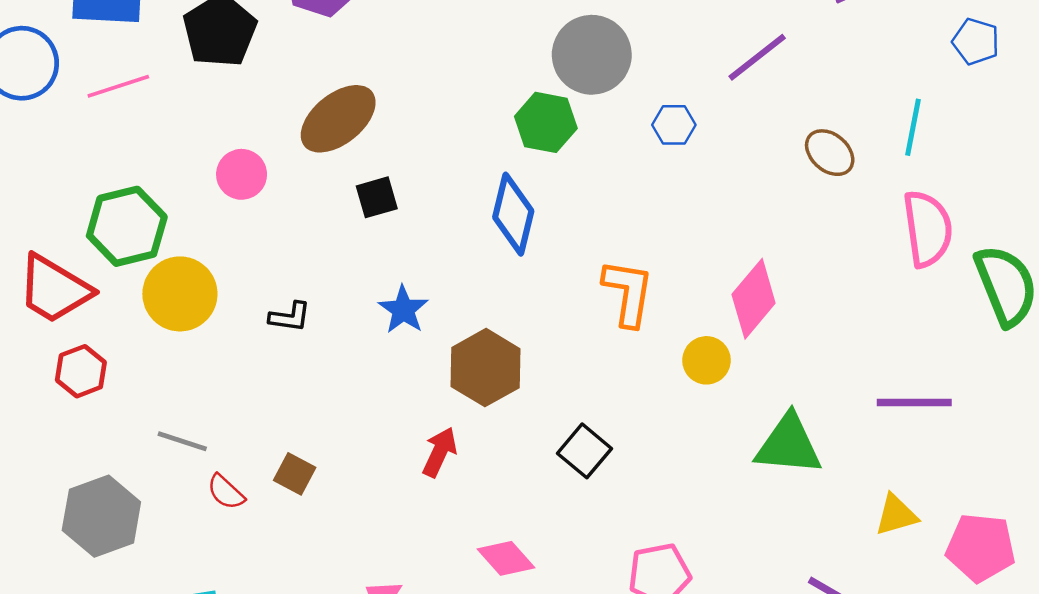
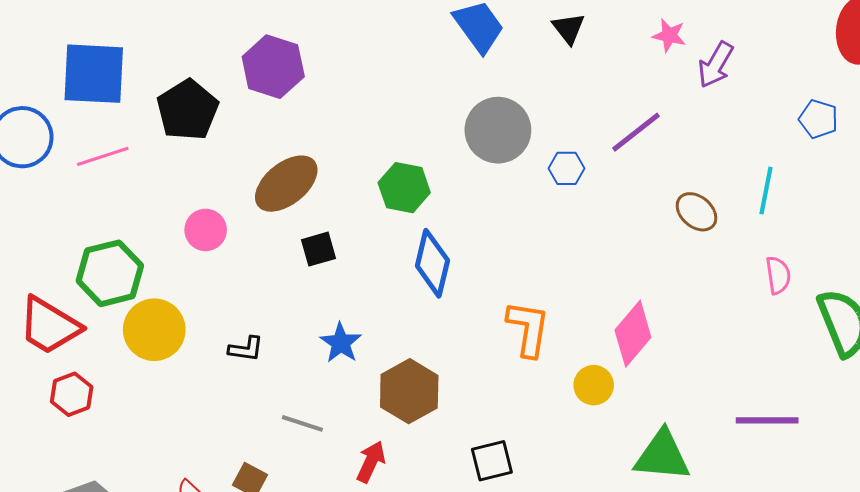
green hexagon: (546, 122) -> (404, 188), moved
blue hexagon: (674, 125) -> (566, 168), moved
pink semicircle: (927, 229) -> (778, 275), size x0.6
gray line: (182, 441) -> (302, 423), moved
black square: (585, 451) -> (492, 461), turned 36

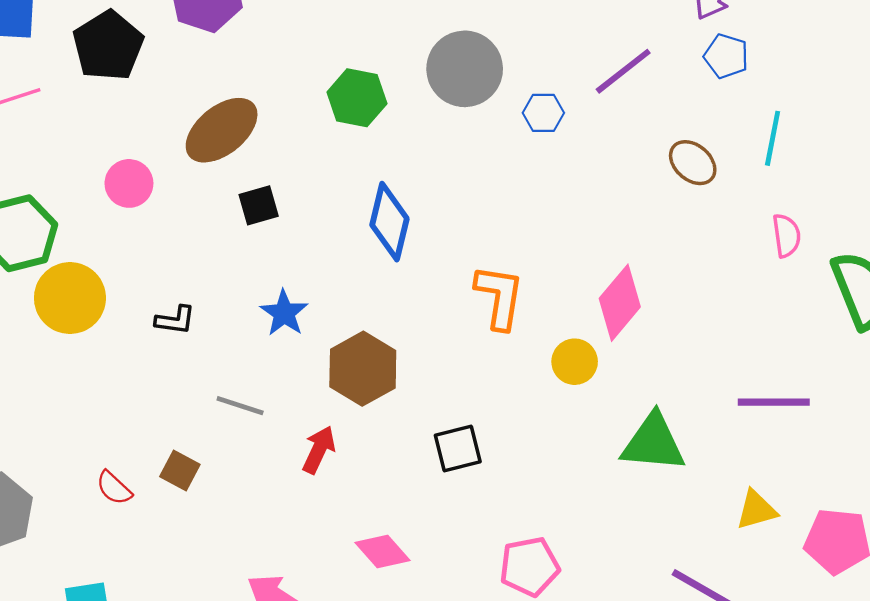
blue pentagon: (818, 119) -> (726, 56), moved
green hexagon: (404, 188) -> (357, 98), moved

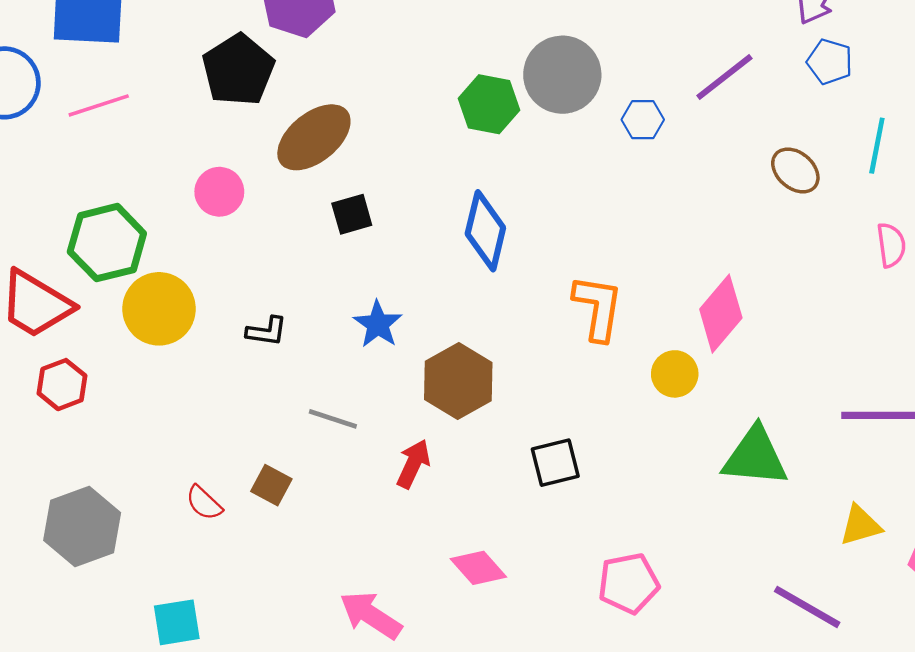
black pentagon: (108, 46) -> (238, 70), moved
green hexagon: (357, 98) -> (489, 104), moved

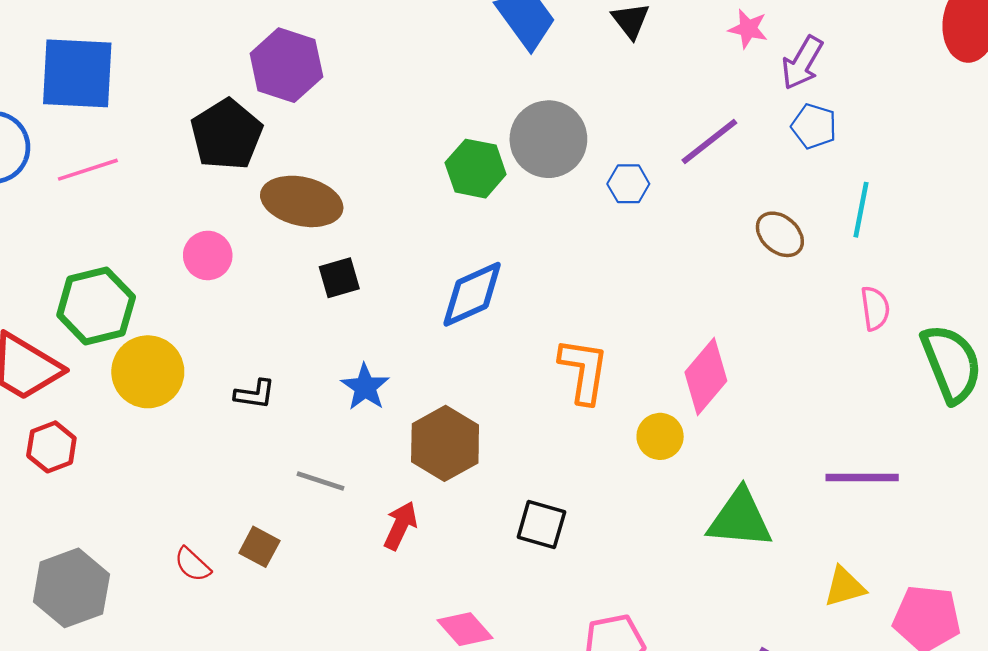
brown ellipse: (314, 137) -> (302, 201), turned 52
blue diamond: (485, 231) -> (472, 294), turned 52
black square: (555, 463) -> (541, 525), turned 30

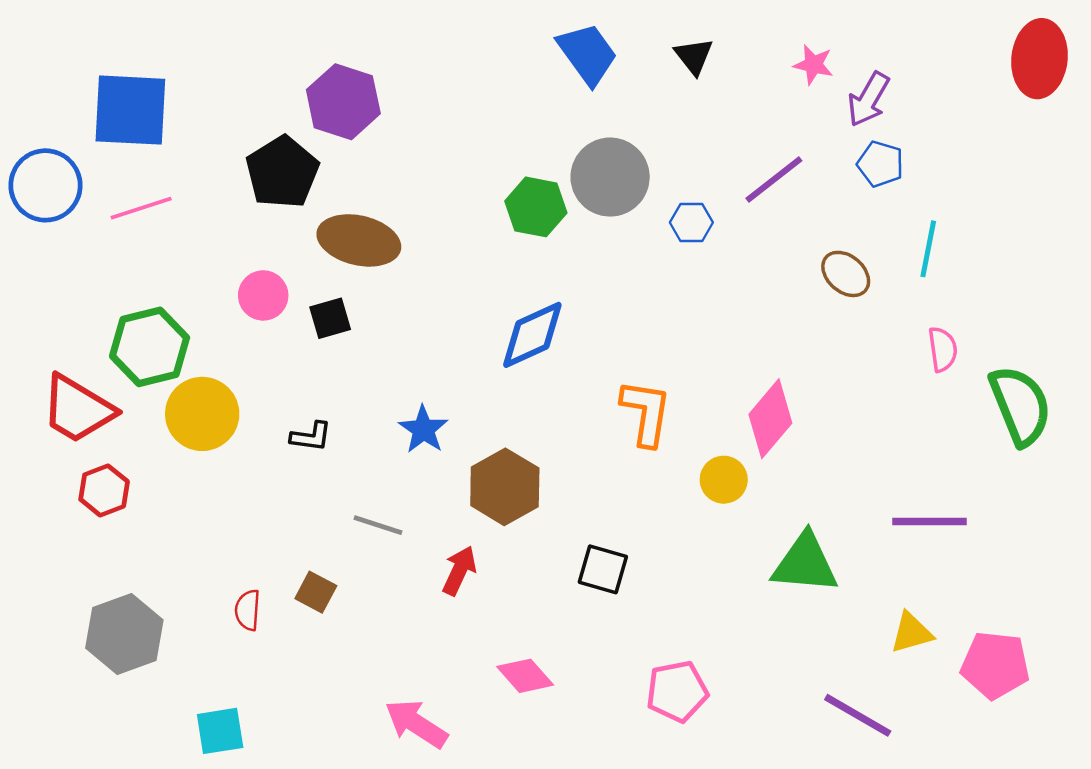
black square: (339, 278) -> (330, 318), moved
red semicircle: (192, 564) -> (248, 610), turned 51

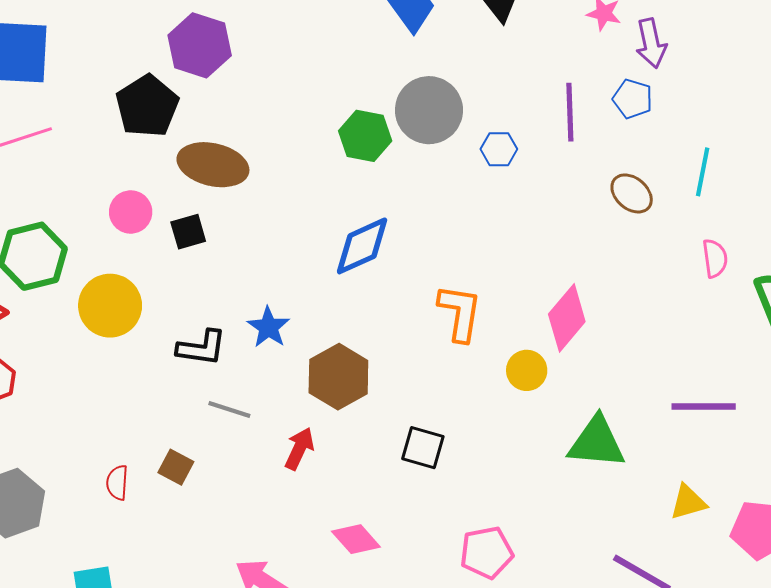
purple arrow: (868, 99) -> (651, 43), turned -42
blue pentagon: (880, 164) -> (633, 99), moved
purple line: (774, 179) -> (570, 112), turned -54
yellow circle: (202, 414) -> (110, 306), moved
black L-shape: (311, 437) -> (202, 348), moved, size x1.4

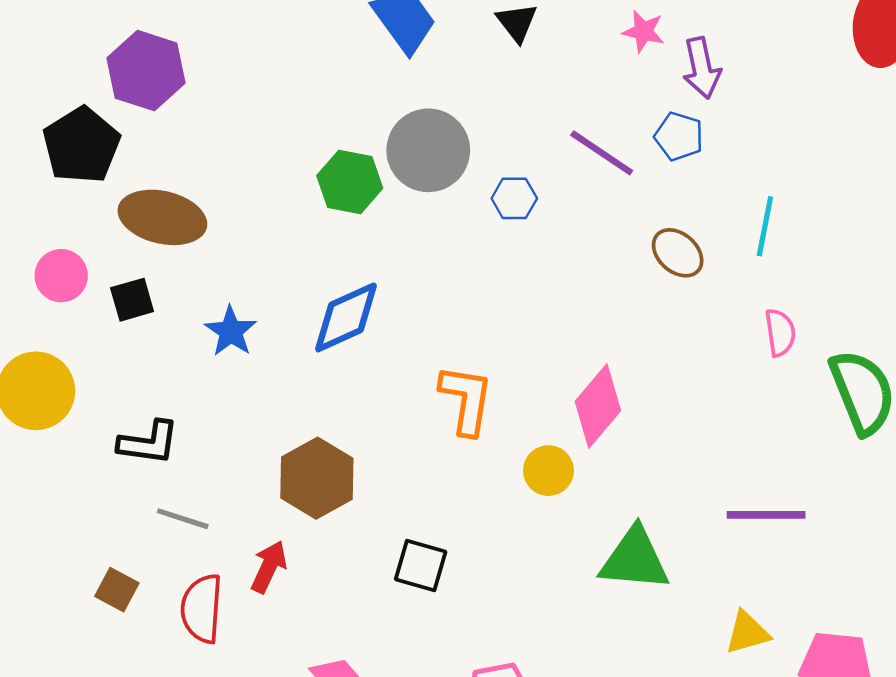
purple line: (570, 112) -> (602, 153), turned -54
blue star: (268, 327) -> (231, 331), moved
red semicircle: (117, 483) -> (202, 609), moved, size x1.6

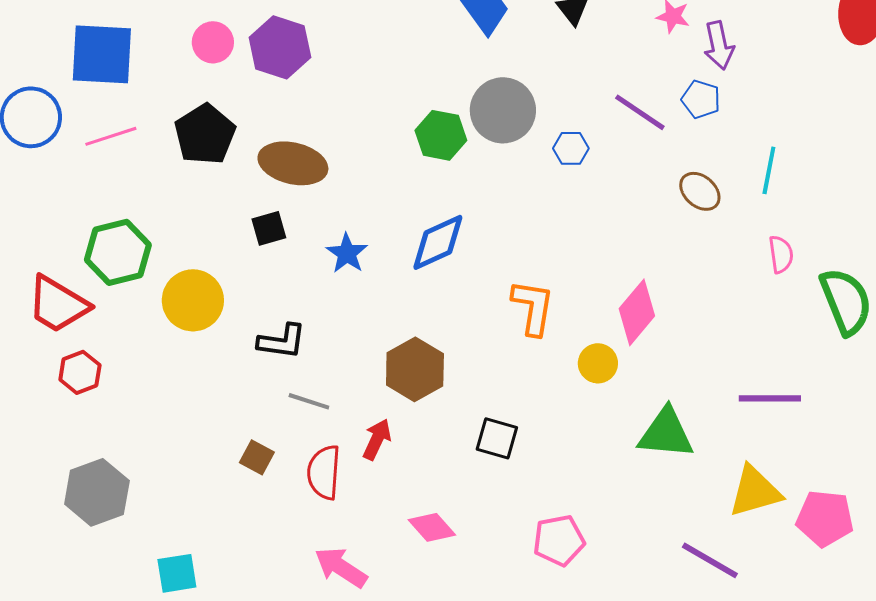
black pentagon: (81, 145) -> (205, 134), moved
pink circle: (61, 276) -> (213, 42), moved
yellow triangle: (747, 633) -> (755, 491), size x1.5

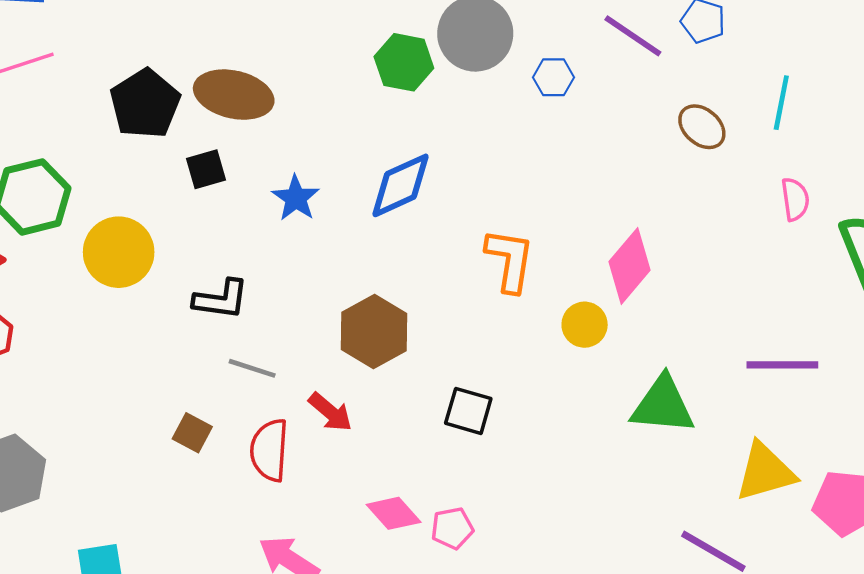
black pentagon: (205, 134) -> (145, 104), moved
red arrow: (377, 439) -> (330, 412), turned 105
pink pentagon: (559, 540) -> (452, 528), moved, size x0.7

